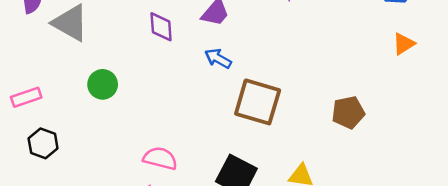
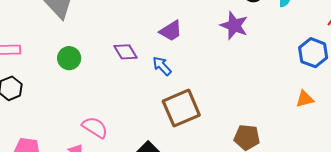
purple diamond: (161, 27) -> (126, 52), moved, turned -45
brown square: (258, 102) -> (181, 108), turned 33

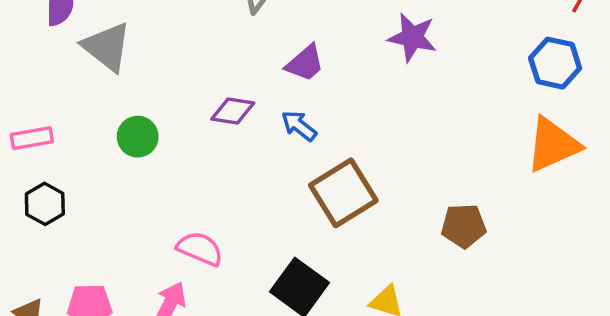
purple diamond: (126, 52) -> (233, 111), turned -40
orange triangle: (305, 99) -> (553, 145), size x1.8

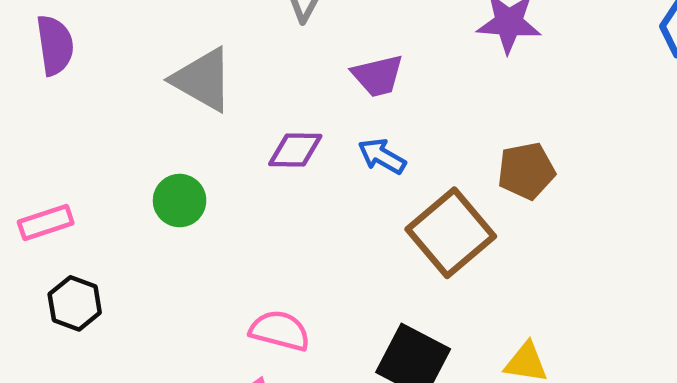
gray triangle: (107, 47) -> (203, 80), moved
purple trapezoid: (305, 63) -> (378, 76), turned 36
brown pentagon: (464, 226) -> (526, 171), moved

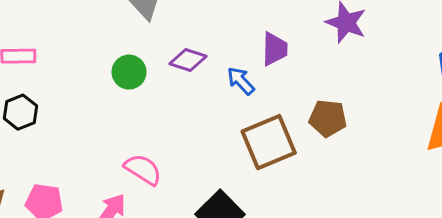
purple trapezoid: (378, 76) -> (275, 49), moved, turned -93
green circle: (180, 201) -> (129, 72), moved

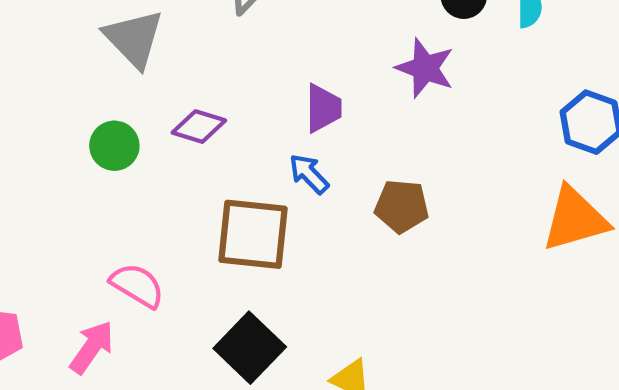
blue arrow: (241, 81) -> (309, 174), moved
brown square: (269, 142) -> (253, 234), moved, turned 30

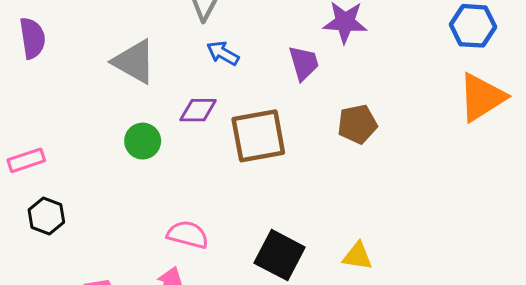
purple trapezoid: (323, 108) -> (304, 63), moved
blue arrow: (309, 174) -> (223, 53), moved
brown square: (253, 234) -> (258, 136), moved

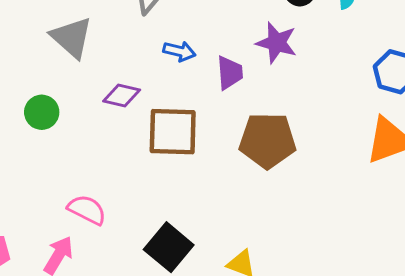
blue arrow: (223, 53) -> (179, 51), moved, turned 152
brown pentagon: (357, 124) -> (268, 140), size x1.5
green circle: (143, 141) -> (42, 112), moved

